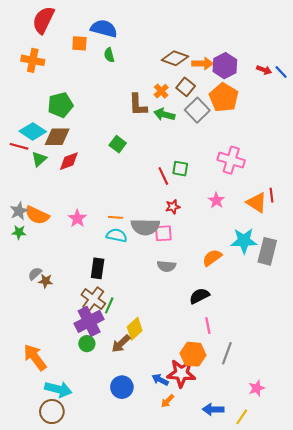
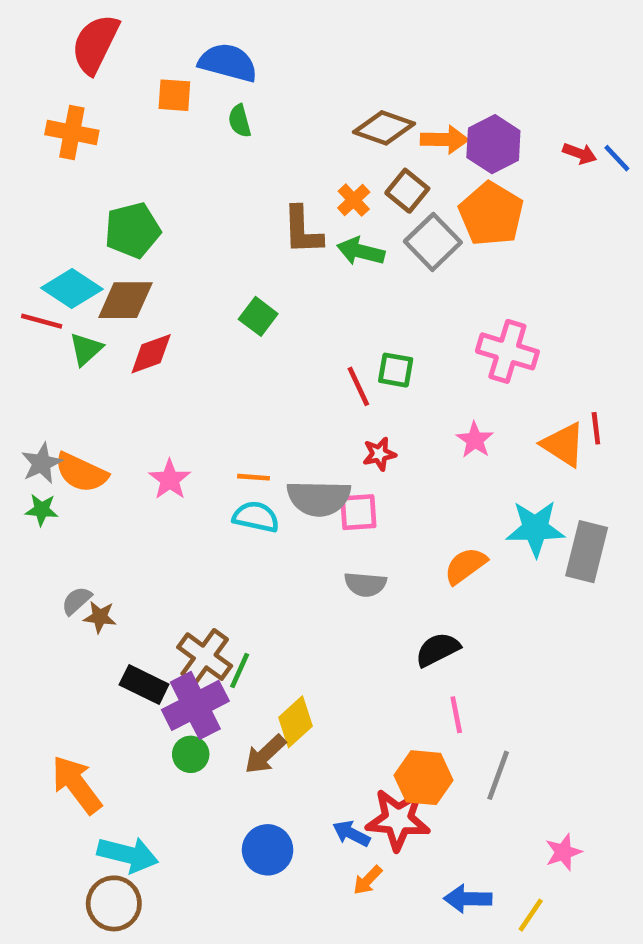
black rectangle: (98, 268) -> (144, 684), moved, turned -72

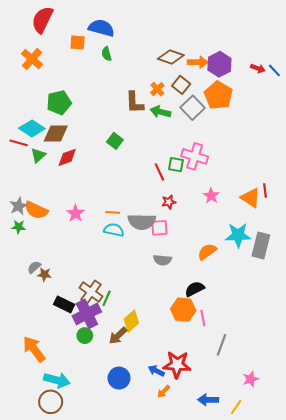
orange cross: (72, 132) -> (32, 59), turned 30
pink cross: (507, 351) -> (195, 156), moved
orange hexagon: (424, 778) -> (183, 310), moved

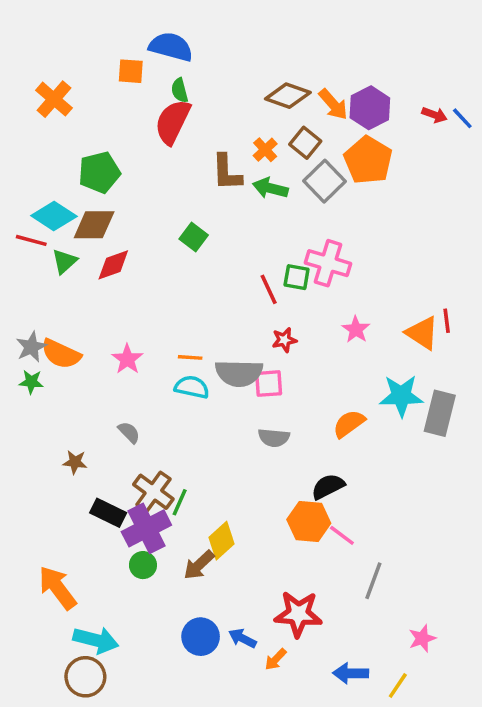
red semicircle: (42, 20) -> (173, 122), moved
orange arrow: (198, 62) -> (333, 104), turned 48
gray semicircle: (34, 267) -> (129, 432), moved, turned 88
pink line: (203, 318) -> (342, 535), turned -42
blue arrow: (156, 371) -> (242, 638), moved

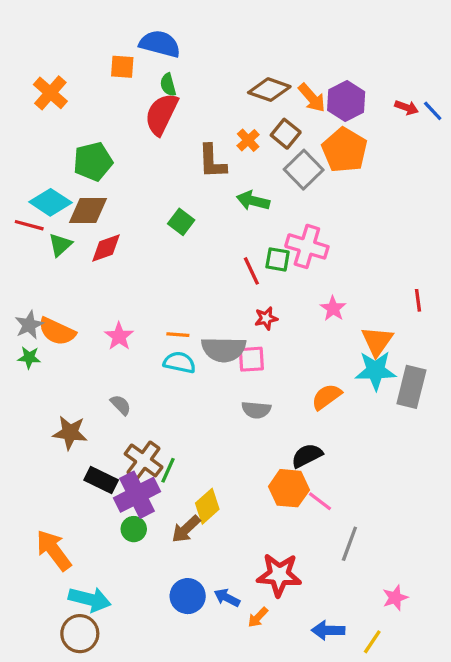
green arrow: (270, 188) -> (253, 201), moved
orange triangle: (422, 333) -> (377, 341), moved, turned 32
brown star: (75, 462) -> (70, 433), size x1.5

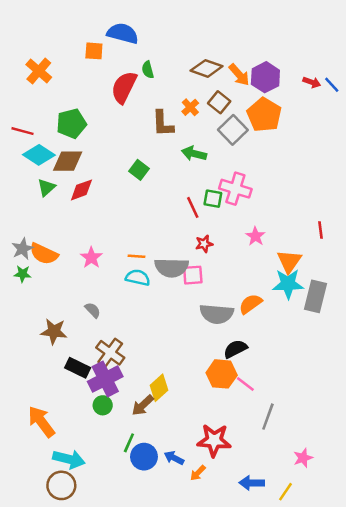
green semicircle: (168, 85) -> (148, 70), moved
red line: (29, 225) -> (23, 131), moved
gray semicircle: (256, 410) -> (217, 314), moved, size x1.5
green line: (168, 470) -> (129, 443), moved

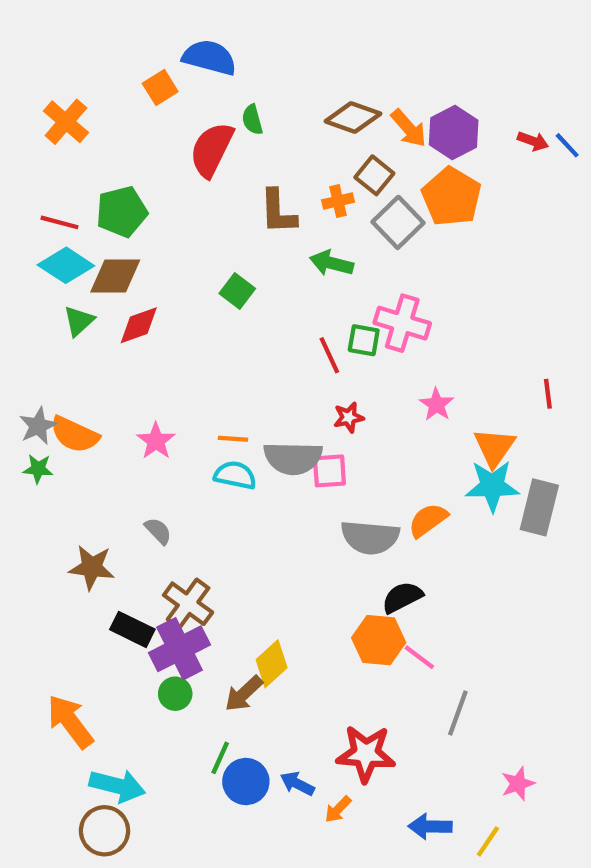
orange square: (94, 51) -> (160, 87), turned -36
orange cross: (190, 107) -> (338, 201), moved, turned 30
red line: (23, 131) -> (60, 222), moved

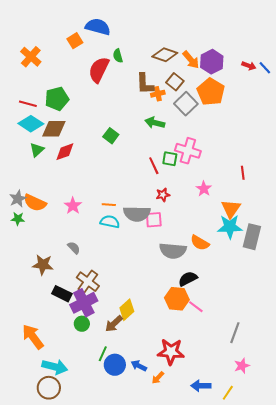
brown L-shape: (278, 212) -> (145, 84), moved
red line: (548, 394) -> (243, 173), moved
orange semicircle: (428, 520) -> (200, 243), turned -114
gray line: (458, 713) -> (235, 333), moved

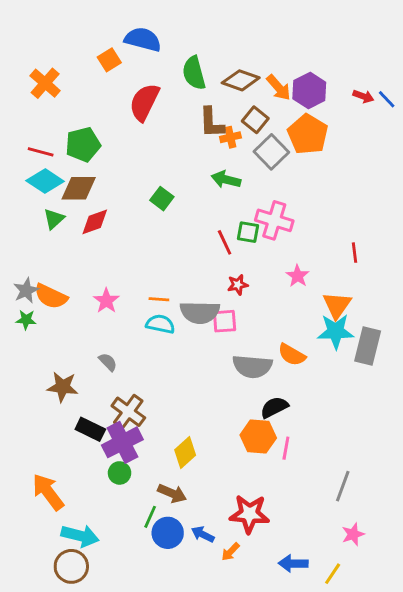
green semicircle: (118, 56) -> (194, 73), moved, size x1.6
pink line: (196, 307) -> (286, 448), turned 63
brown arrow: (114, 324) -> (172, 493), moved, turned -114

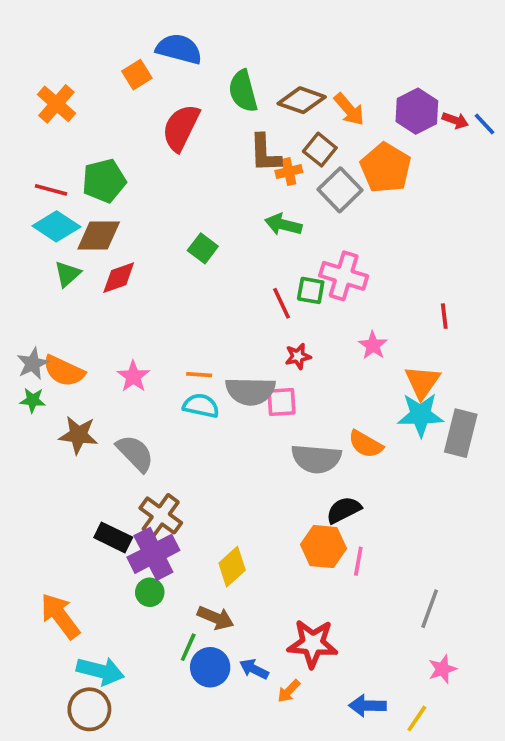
purple hexagon: (309, 91) -> (417, 111), moved
gray semicircle: (108, 362) -> (135, 453), size x1.6
brown star: (63, 387) -> (78, 435), moved

